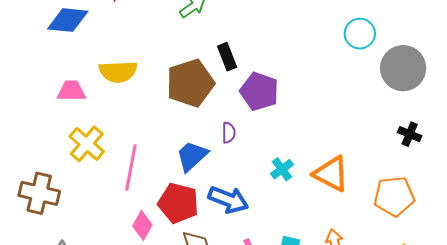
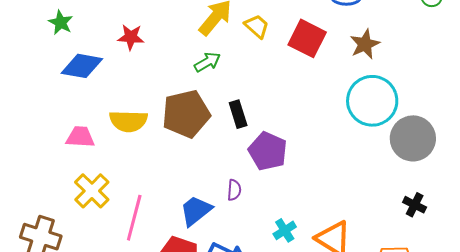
cyan circle: (360, 34) -> (372, 101), size x1.6
brown pentagon: (190, 83) -> (186, 114), moved

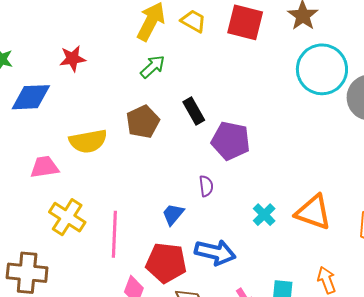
brown pentagon: (186, 114) -> (143, 122), size x0.7
blue trapezoid: (196, 211) -> (173, 214), size x0.7

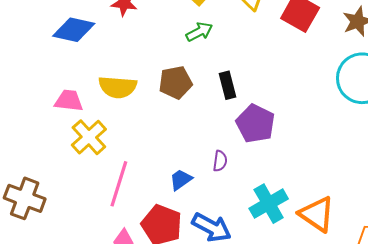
cyan cross: (264, 215) -> (269, 204), size x1.6
yellow cross: (67, 217) -> (89, 137), moved

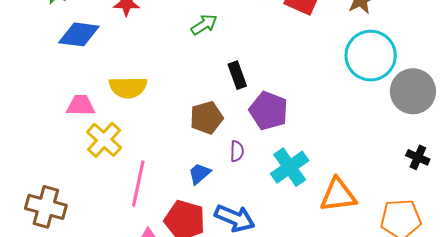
brown pentagon: (176, 82) -> (206, 118), moved
cyan cross: (269, 204) -> (290, 167), moved
orange triangle: (317, 214) -> (338, 195), turned -36

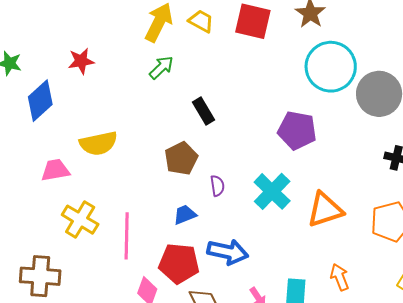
blue diamond: (79, 34) -> (40, 101), turned -39
purple pentagon: (269, 111) -> (297, 130), moved
yellow cross: (104, 140) -> (80, 220), moved
blue trapezoid: (200, 174) -> (185, 215), turned 30

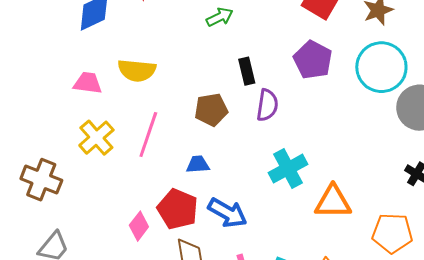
purple pentagon: (297, 130) -> (313, 60), moved
purple semicircle: (217, 186) -> (267, 105), moved, size x1.5
pink line: (127, 236) -> (148, 135), moved

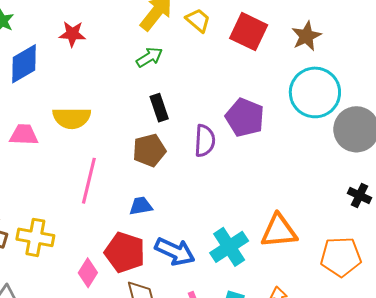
purple pentagon: (313, 60) -> (245, 117), moved
black rectangle: (247, 71) -> (159, 108), moved
yellow cross: (96, 138) -> (35, 237), moved, turned -33
cyan cross: (288, 169) -> (229, 247), moved

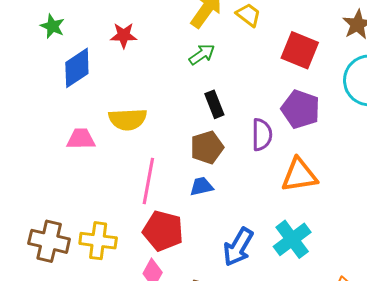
red square: (249, 32) -> (300, 50), moved
blue trapezoid: (141, 206) -> (201, 186), moved
orange triangle: (279, 231) -> (299, 175), moved
red pentagon: (125, 252) -> (163, 231), moved
blue arrow: (175, 252) -> (238, 247), turned 99

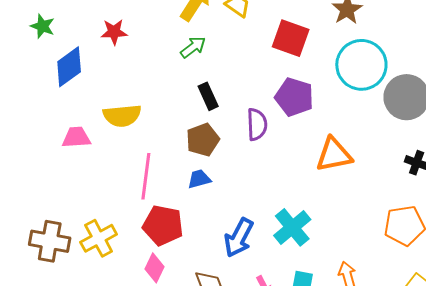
orange triangle: (299, 175) -> (334, 155), moved
yellow cross: (98, 241) -> (99, 238), turned -33

